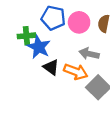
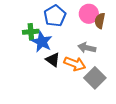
blue pentagon: (53, 18) -> (55, 16), turned 30
pink circle: (79, 22) -> (89, 14), moved

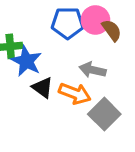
blue pentagon: (55, 16) -> (68, 23), moved, turned 30
brown semicircle: (100, 21) -> (112, 30), turned 133

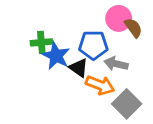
blue pentagon: (68, 23) -> (93, 45), moved
black triangle: (43, 88) -> (79, 68), moved

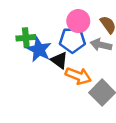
pink circle: (119, 18) -> (78, 21), moved
gray arrow: (116, 64) -> (101, 45), moved

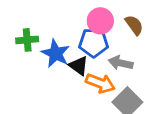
green cross: (26, 38) -> (27, 40), moved
gray arrow: (101, 45) -> (121, 63), moved

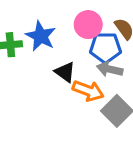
blue pentagon: (94, 43) -> (105, 48), moved
blue star: (56, 53) -> (41, 36), moved

